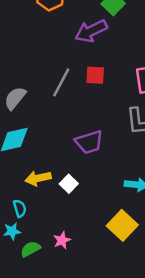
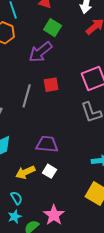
purple trapezoid: (89, 142) -> (47, 144), moved, turned -145
pink star: (62, 240) -> (54, 215), size x1.5

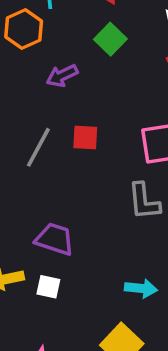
purple arrow: (40, 52) -> (62, 76), moved, size x0.7
white square: (49, 171) -> (48, 287), turned -32

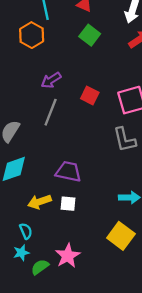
purple arrow: (62, 76) -> (51, 80), moved
red square: (85, 138) -> (90, 96), moved, turned 30

